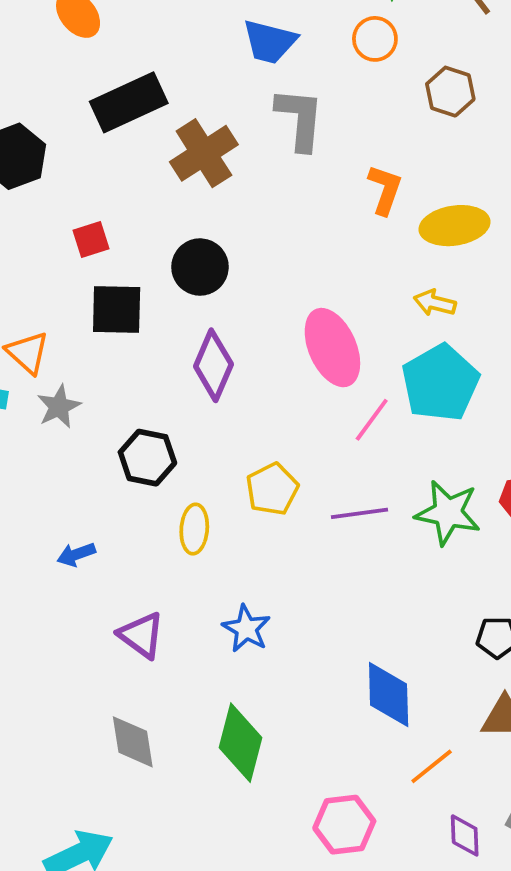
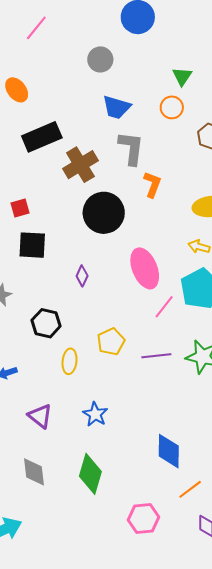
orange L-shape: (385, 190) -> (152, 184), moved
black circle: (200, 267) -> (104, 213), moved, size x1.4
purple diamond: (213, 365) -> (82, 276), size x0.6

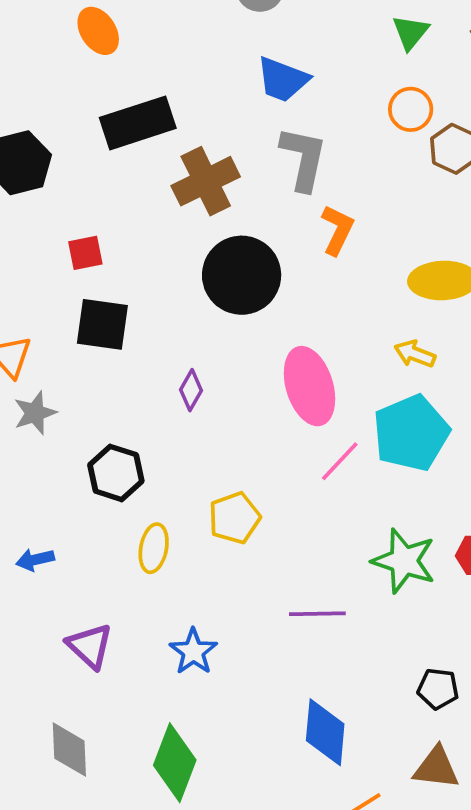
orange circle: (172, 107) -> (411, 109), moved
purple line: (156, 356) -> (317, 614), moved

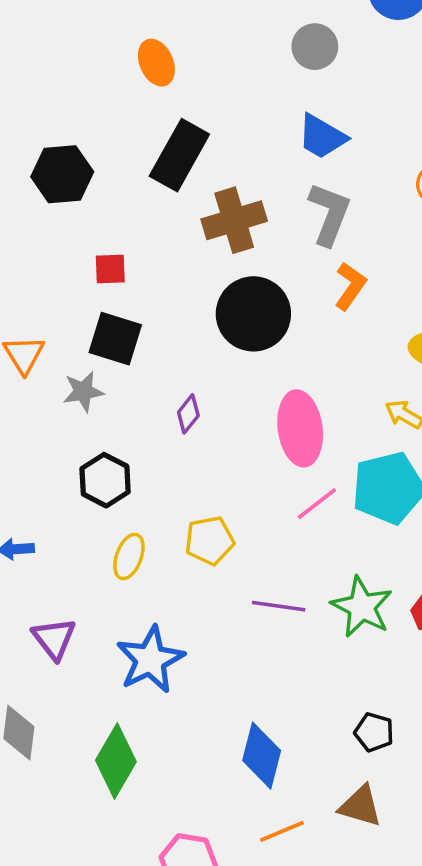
black rectangle: (138, 123) -> (179, 155), turned -52
gray star: (35, 413) -> (83, 391), moved
purple line: (317, 614) -> (279, 606), moved
blue star: (193, 652) -> (150, 660), size x1.5

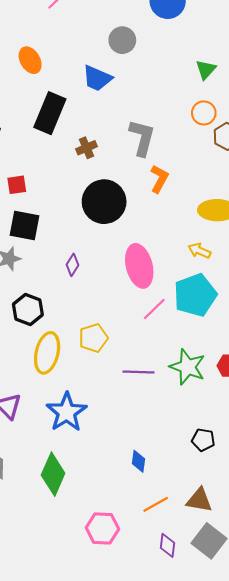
blue trapezoid: (322, 137) -> (97, 78), moved
brown cross: (234, 220) -> (86, 148), size x0.6
yellow ellipse: (129, 557) -> (47, 353), size x1.5
blue diamond: (262, 756) -> (139, 461), size x0.6
brown triangle: (360, 806) -> (199, 500), moved

